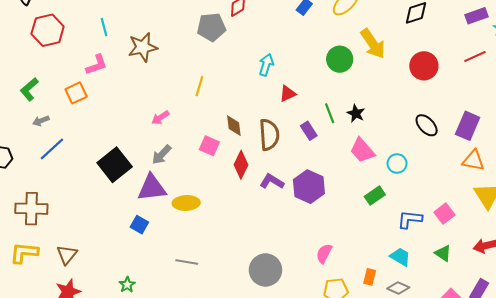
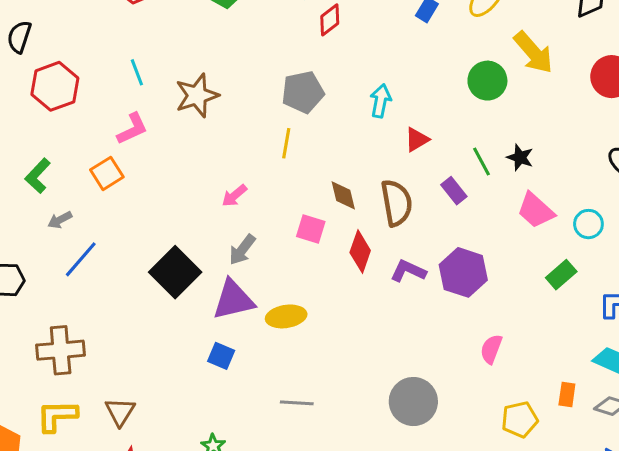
gray pentagon: (211, 27) -> (303, 92), moved
pink semicircle: (324, 253) -> (491, 349), moved

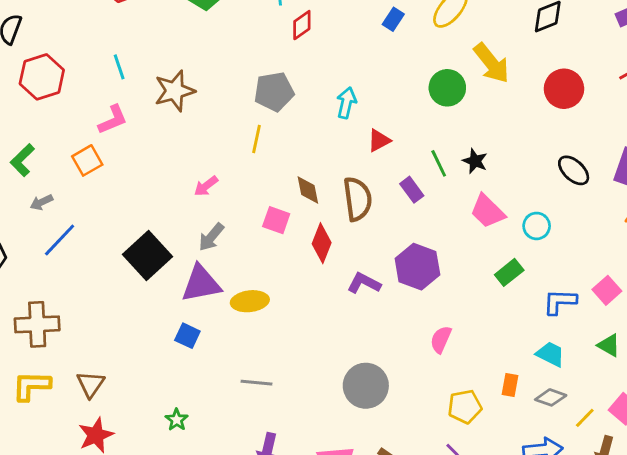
purple L-shape: (408, 271) -> (364, 283), moved

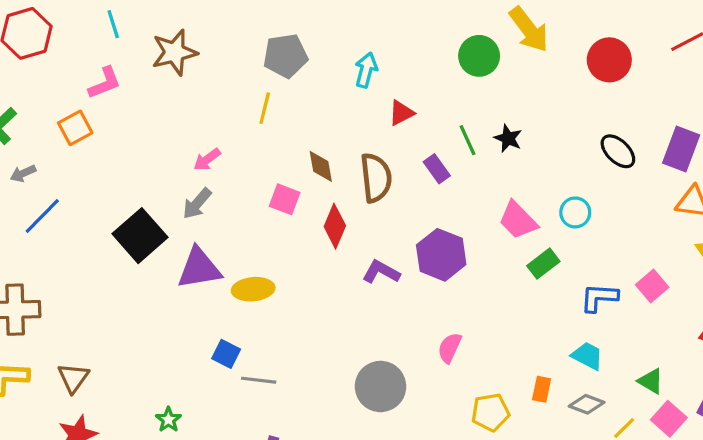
pink trapezoid: (488, 211) -> (518, 220), moved
gray arrow: (211, 237) -> (197, 204), moved
blue square: (187, 336) -> (226, 354), moved
pink semicircle: (441, 339) -> (450, 348), moved
green triangle: (609, 345) -> (651, 381), moved

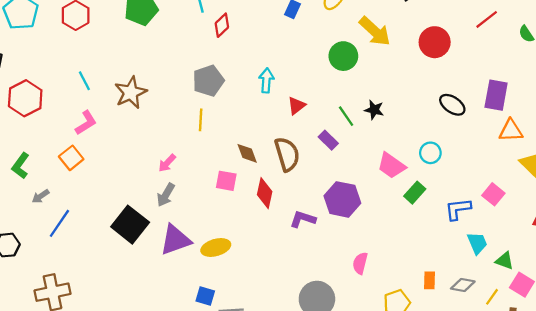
cyan trapezoid: (587, 356) -> (477, 243), moved, turned 50

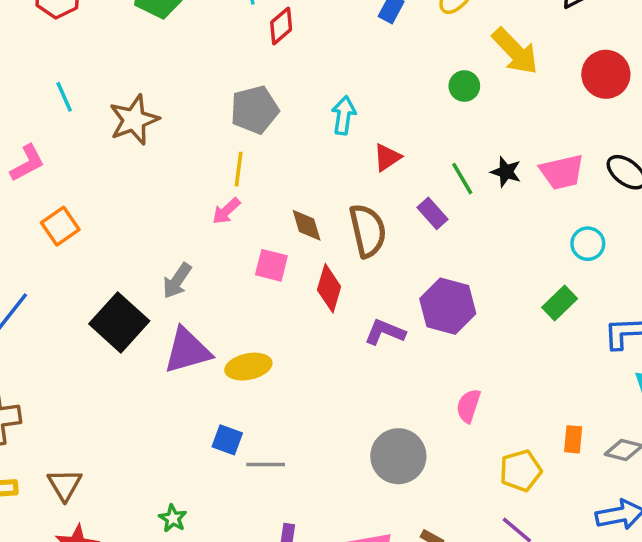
green circle: (343, 56) -> (464, 86), size x0.7
pink L-shape: (86, 123) -> (27, 163), moved
orange square: (71, 158) -> (60, 226), moved
pink arrow: (167, 163) -> (226, 211), moved
pink trapezoid: (391, 166) -> (562, 172), moved, turned -52

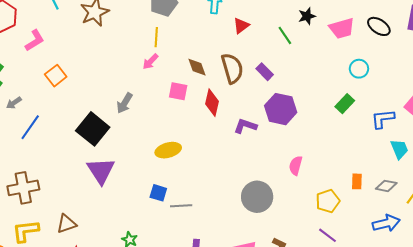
black star: (506, 172) -> (307, 16), moved, turned -30
purple rectangle: (432, 213) -> (265, 72), moved
purple triangle: (187, 351) -> (101, 171), moved, turned -44
brown triangle: (65, 485) -> (66, 224), turned 45

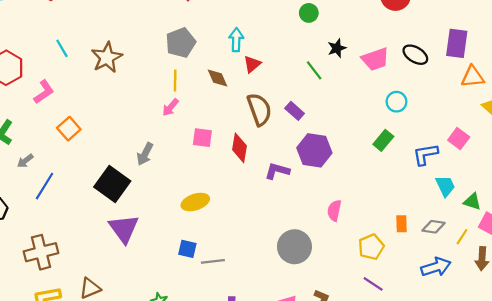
red triangle: (241, 26) -> (252, 64), moved
brown diamond: (197, 67) -> (218, 78), moved

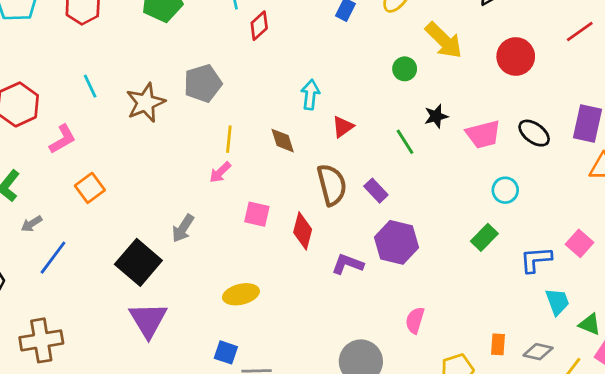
gray pentagon: (181, 43) -> (203, 83), moved
red triangle: (252, 64) -> (343, 127), moved

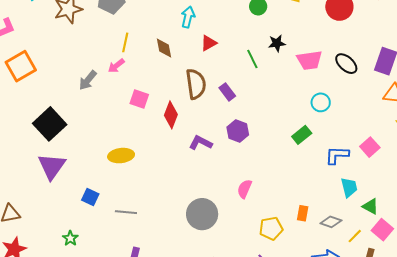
orange square: (90, 188) -> (21, 66), size x1.4
gray arrow: (183, 228) -> (88, 80), moved
purple hexagon: (396, 242) -> (238, 131), size x0.7
blue square: (226, 352) -> (90, 197), moved

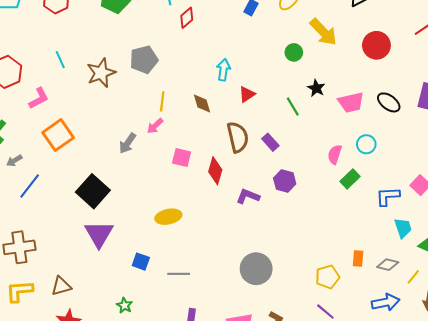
black star: (277, 43) -> (316, 88), turned -30
pink semicircle: (245, 189) -> (335, 154), moved

